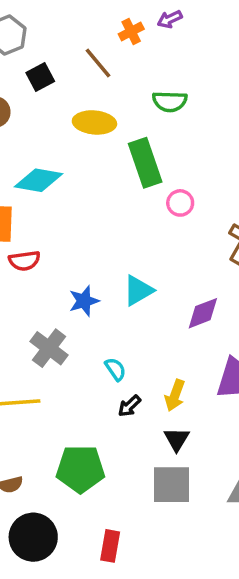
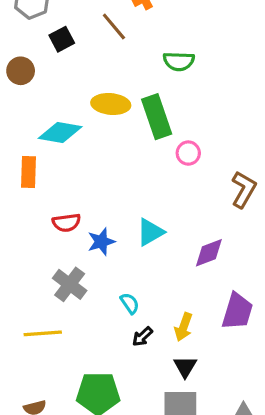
yellow ellipse: (94, 122) -> (111, 104), moved
red semicircle: (24, 261) -> (66, 223), moved

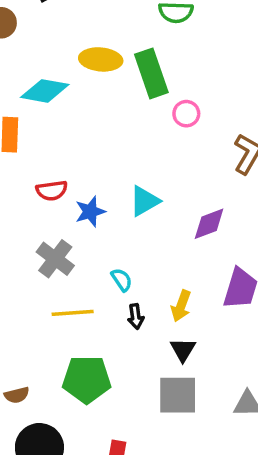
yellow line: (43, 333) -> (73, 313), moved
black arrow: (142, 337) -> (136, 316), turned -55

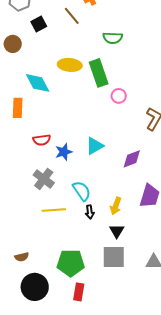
cyan diamond: (45, 91) -> (38, 83), turned 52
cyan semicircle: (122, 280) -> (82, 191), size x1.5
green pentagon: (87, 379) -> (71, 263), moved

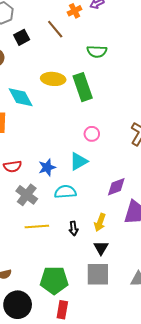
pink circle: (119, 96) -> (92, 134), moved
red semicircle: (42, 140) -> (12, 166), moved
purple diamond: (132, 159) -> (116, 187), moved
cyan semicircle: (82, 191) -> (65, 192), moved, turned -60

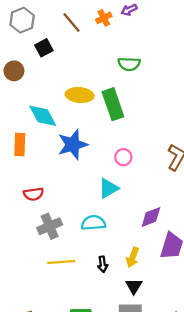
brown line: (55, 29) -> (72, 22), moved
blue star: (47, 167) -> (73, 145), moved, size x1.5
gray cross: (27, 195) -> (50, 226), turned 30

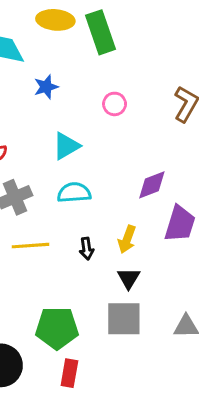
blue star: (73, 145) -> (46, 87), size x0.6
cyan triangle: (108, 188) -> (66, 146), moved

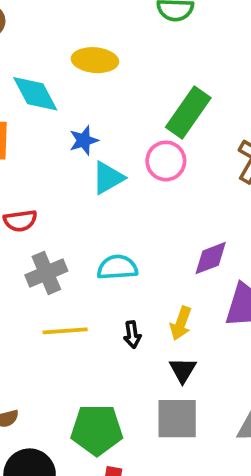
green rectangle: (101, 32) -> (188, 112), moved, turned 54
pink circle: (115, 104) -> (166, 161), size x1.4
cyan triangle: (66, 146) -> (108, 178), moved

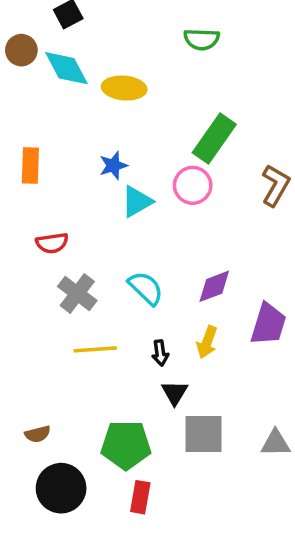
cyan diamond: (35, 94) -> (66, 68), moved
purple diamond: (211, 258) -> (214, 286), moved
cyan semicircle: (117, 267) -> (146, 288), turned 48
gray cross: (46, 273) -> (77, 293), turned -30
black triangle: (183, 370) -> (175, 393), moved

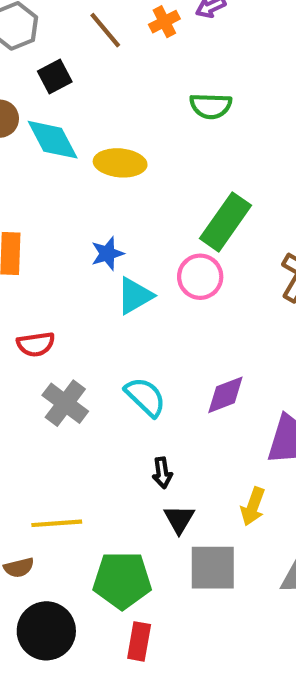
yellow arrow: (207, 342) -> (253, 506), moved
yellow line: (95, 349) -> (57, 523), moved

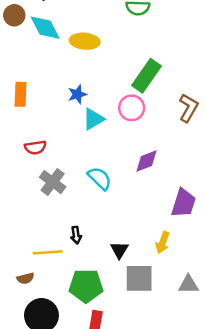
purple diamond: (225, 395) -> (146, 161), moved
black arrow: (162, 473) -> (76, 235), moved

